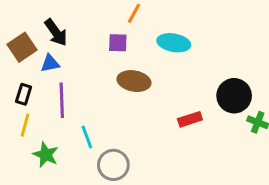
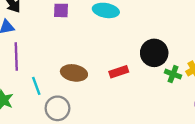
brown ellipse: (134, 81) -> (74, 73), moved

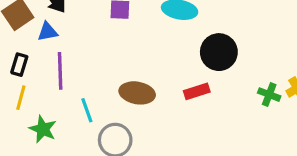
black circle: (154, 53) -> (219, 52), moved

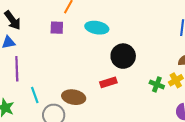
brown ellipse: (137, 93) -> (74, 97), moved

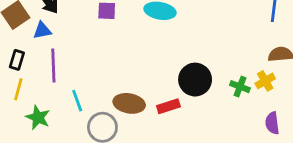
black circle: (123, 56) -> (195, 80), moved
red rectangle: (108, 82) -> (168, 106), moved

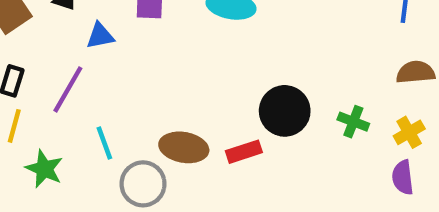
blue triangle: (42, 30) -> (100, 36), moved
purple line: (53, 66) -> (68, 89), turned 32
yellow cross: (265, 81) -> (409, 132), moved

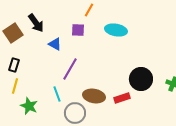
blue triangle: (100, 36) -> (55, 44), turned 40
purple line: (68, 89) -> (70, 69), moved

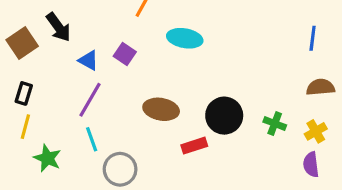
purple square: (78, 30) -> (125, 54), moved, turned 32
purple line: (70, 69) -> (90, 100), moved
brown ellipse: (94, 96) -> (161, 109), moved

